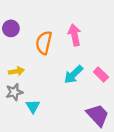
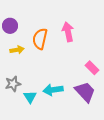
yellow arrow: (16, 71) -> (17, 50), moved
cyan arrow: (73, 75) -> (53, 90), moved, turned 36
purple trapezoid: (98, 115) -> (85, 92), moved

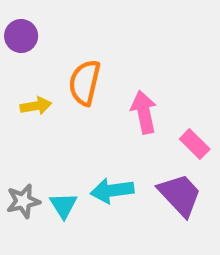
purple circle: (10, 26) -> (21, 36), moved
pink arrow: (68, 32) -> (144, 112), moved
gray star: (13, 84) -> (23, 201), moved

